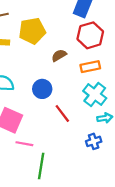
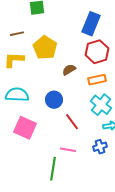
yellow pentagon: (32, 31) -> (45, 48), turned -30
pink line: (24, 144) -> (68, 150), moved

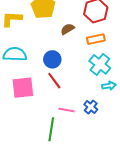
red line: (72, 122) -> (54, 81), moved
pink square: (25, 128) -> (23, 88), turned -30
blue cross: (100, 147) -> (91, 107), moved, turned -32

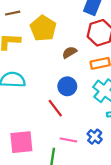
blue circle: (52, 59) -> (67, 86), moved
pink square: (23, 88) -> (21, 142), moved

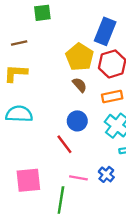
yellow pentagon: (43, 28) -> (80, 57), moved
brown semicircle: (69, 52) -> (80, 85), turned 80

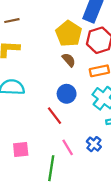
pink line: (78, 178) -> (68, 147), turned 49
pink square: (28, 180) -> (21, 150), size x0.7

